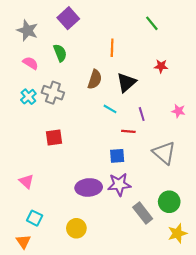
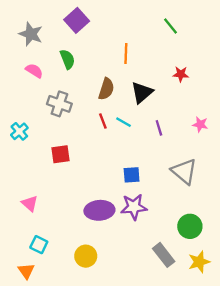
cyan cross: (28, 97) -> (19, 131), moved
red line: (128, 131) -> (103, 121), moved, turned 64
gray rectangle: (143, 213) -> (164, 255), moved

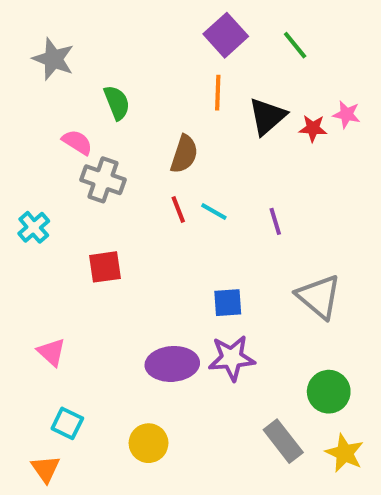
purple square: (77, 20) -> (226, 35), moved
pink semicircle: (34, 71) -> (77, 142), moved
black triangle: (142, 92) -> (267, 116), moved
pink star: (200, 124) -> (347, 114), moved
yellow star: (199, 262) -> (345, 453), turned -30

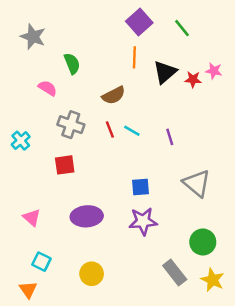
brown semicircle: (184, 154) -> (114, 95), turned 45
gray cross: (103, 180) -> (71, 125), moved
purple ellipse: (172, 364) -> (87, 216), moved

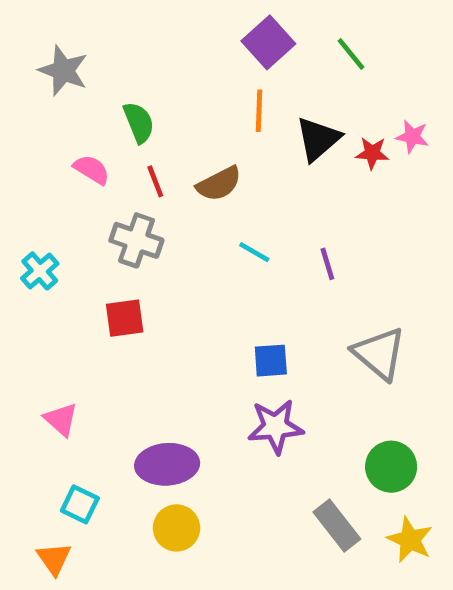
red line: (110, 130) -> (155, 181), moved
purple ellipse: (87, 216) -> (167, 464), moved

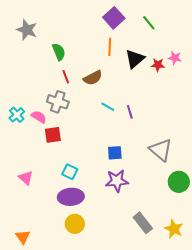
pink semicircle: (92, 170) -> (39, 117), moved
purple line: (327, 264) -> (130, 112), moved
green circle: (391, 467) -> (179, 182), moved
cyan square: (80, 504) -> (70, 172), moved

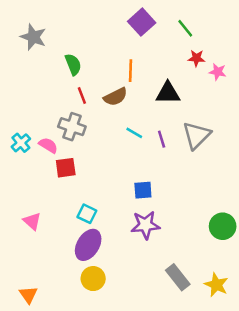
orange line: (110, 47) -> (130, 71), moved
black triangle: (135, 59) -> (168, 93), moved, turned 40
red star: (158, 65) -> (196, 58), moved
gray triangle: (161, 150) -> (196, 135), moved, turned 35
purple ellipse: (71, 197) -> (88, 245), turned -55

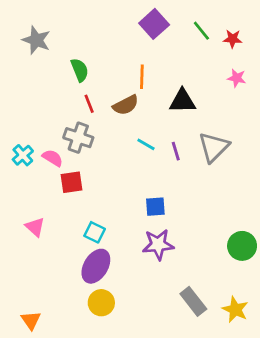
red star: (196, 58) -> (233, 39), moved
pink triangle: (32, 221) -> (35, 227), moved

